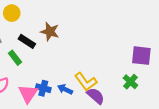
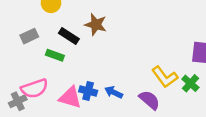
green rectangle: (15, 58) -> (55, 55), turned -32
yellow L-shape: (86, 82) -> (165, 77), moved
pink triangle: (28, 94) -> (70, 97), turned -48

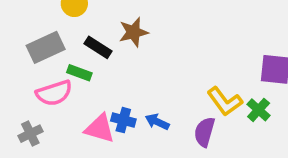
brown star: (96, 25) -> (133, 32), turned -30
gray rectangle: (29, 36) -> (46, 47), size x1.5
pink semicircle: (34, 88) -> (54, 93), moved
purple semicircle: (149, 100) -> (204, 132), turned -115

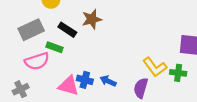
green cross: (259, 110) -> (178, 73), turned -35

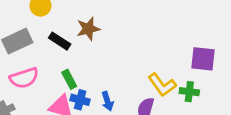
green rectangle: (54, 47) -> (69, 79), moved, turned 42
blue arrow: (108, 81) -> (107, 101), turned -133

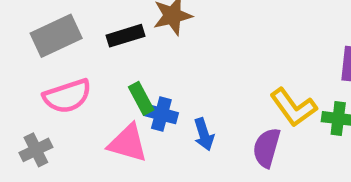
black rectangle: (60, 41) -> (126, 36), turned -50
blue cross: (80, 100) -> (161, 114), moved

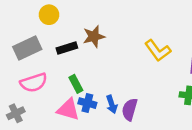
yellow L-shape: (293, 107) -> (158, 51), moved
blue cross: (161, 114) -> (87, 103), moved
purple semicircle: (267, 148) -> (130, 109), moved

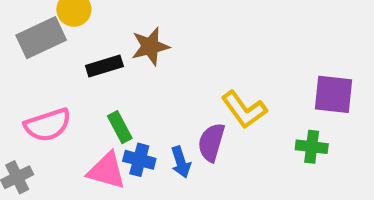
gray rectangle: (27, 48) -> (41, 38), moved
yellow L-shape: (158, 51) -> (244, 110), moved
purple semicircle: (130, 109) -> (211, 142), moved

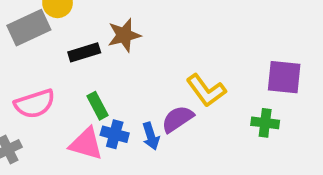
purple semicircle: (211, 142) -> (177, 119), turned 40

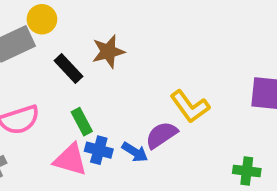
black rectangle: (84, 52) -> (68, 69), turned 64
green cross: (265, 123) -> (247, 171), moved
blue arrow: (151, 136) -> (135, 152), turned -40

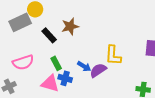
yellow L-shape: (190, 106) -> (113, 55), turned 40
blue arrow: (135, 152) -> (84, 66), moved

